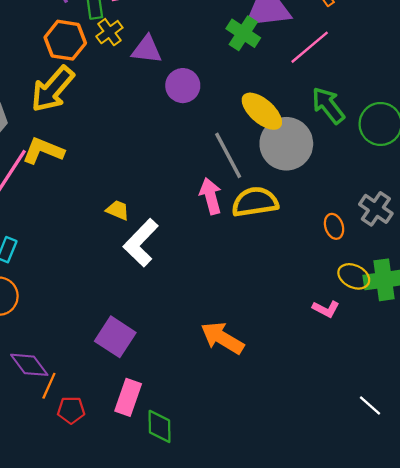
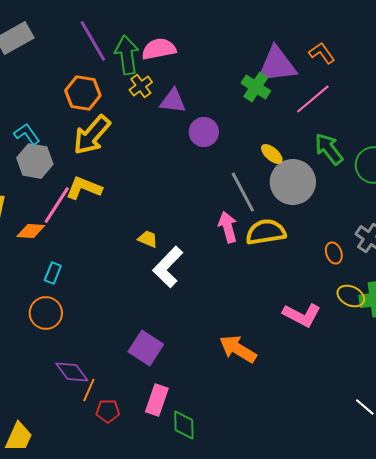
orange hexagon: (65, 40) -> (83, 93), moved
yellow ellipse: (262, 111) -> (272, 154), size x0.6
pink L-shape: (326, 309) -> (302, 315), moved, size x1.6

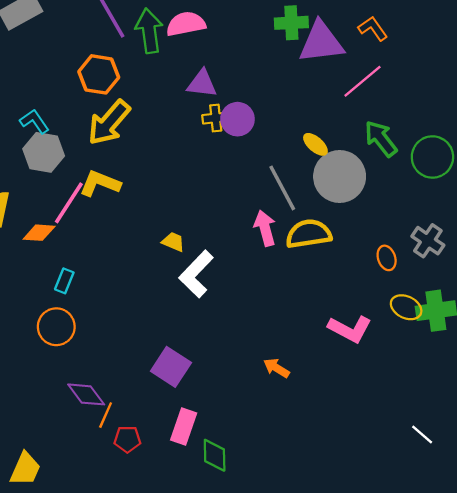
yellow cross: (141, 86) -> (216, 118), moved, turned 30
green cross: (256, 87) -> (291, 23), moved, turned -36
orange arrow: (238, 349) -> (276, 368), size x0.6

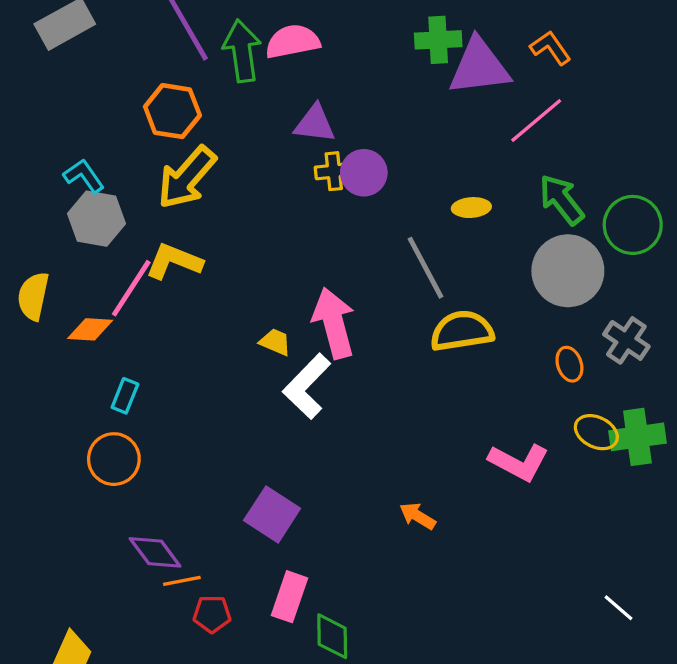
yellow ellipse: (315, 144) -> (471, 208), turned -45
gray circle: (340, 176) -> (568, 271), moved
pink arrow: (265, 228) -> (334, 323), moved, size x1.4
orange line: (106, 415) -> (182, 581), turned 55

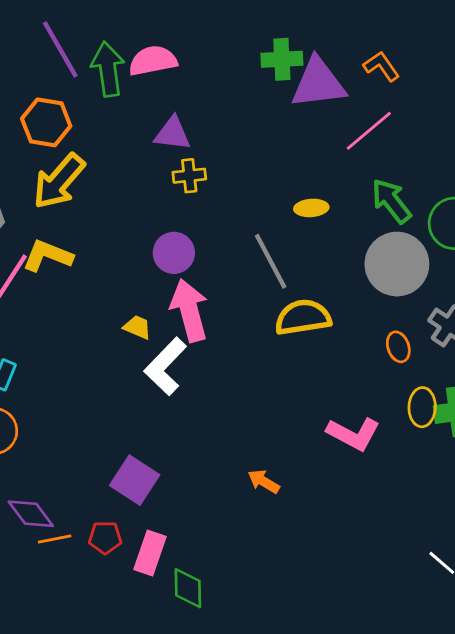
purple circle: (364, 173) -> (174, 253), moved
yellow ellipse: (596, 432) -> (422, 407), turned 66
red pentagon: (212, 614) -> (105, 538), moved

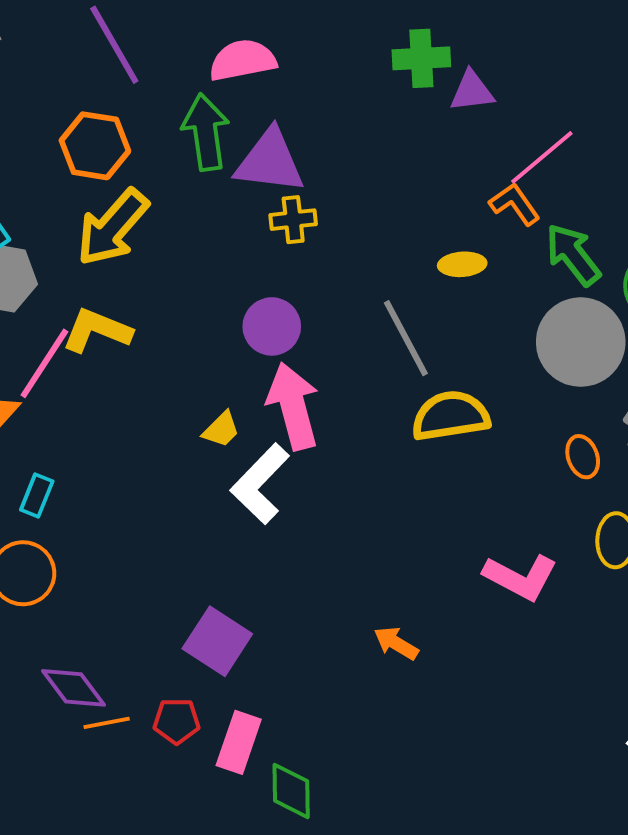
orange L-shape: (381, 66) -> (515, 204), moved
green arrow: (108, 69) -> (206, 132), moved
purple triangle: (318, 83) -> (472, 91), size x0.6
purple triangle: (172, 134) -> (270, 161), size x1.4
yellow trapezoid: (137, 327) -> (221, 429), turned 112

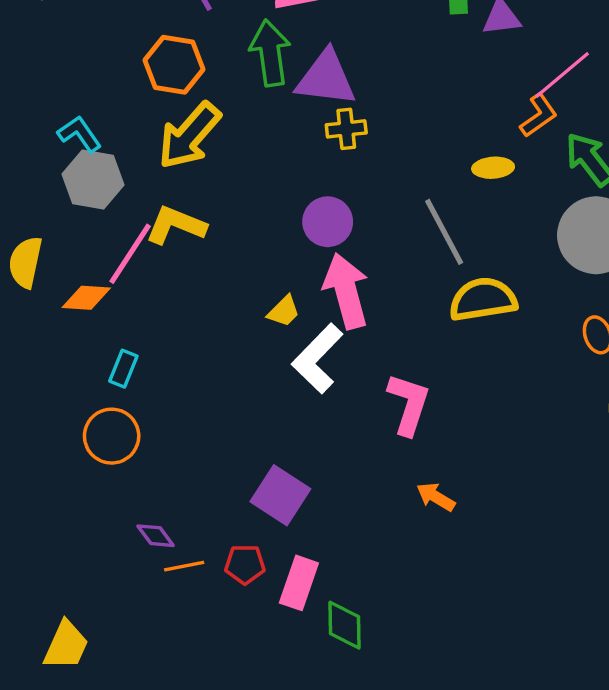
orange L-shape: (515, 204) -> (539, 115), turned 90
pink L-shape: (520, 577) -> (409, 404), moved, turned -100
purple diamond: (74, 688) -> (155, 536), size x0.7

